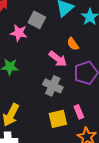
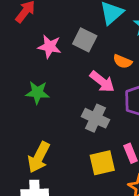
gray square: (37, 20) -> (85, 40), moved
orange semicircle: (73, 44) -> (122, 61), turned -32

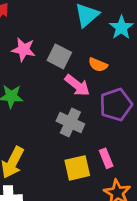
gray square: (85, 40) -> (59, 56), moved

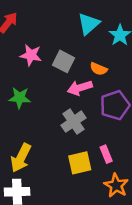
pink arrow: (77, 85) -> (80, 88), turned 125
gray cross: (70, 123) -> (74, 122), turned 30

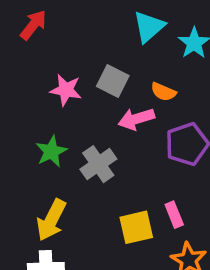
pink star: (31, 55) -> (66, 90), moved
green star: (20, 98) -> (51, 151), moved, turned -30
gray cross: (74, 122) -> (98, 164), moved

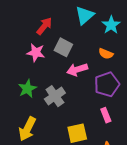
red arrow: (33, 25) -> (44, 26), moved
orange semicircle: (163, 92) -> (106, 54), moved
pink rectangle: (174, 215) -> (106, 115), moved

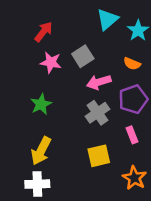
red arrow: (44, 26) -> (43, 32), moved
gray square: (63, 47) -> (83, 56), turned 30
gray cross: (55, 96) -> (98, 113), moved

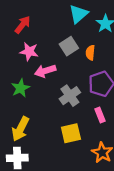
gray square: (83, 56) -> (69, 46), moved
orange semicircle: (132, 64) -> (90, 53), moved, turned 72
pink arrow: (99, 82) -> (45, 71), moved

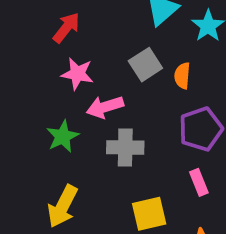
gray cross: (70, 96) -> (125, 147), moved, turned 36

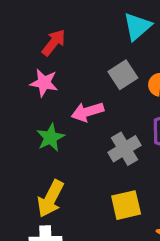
pink star: (77, 74) -> (44, 83), moved
gray cross: (125, 147) -> (124, 149), moved, turned -32

